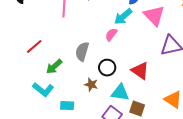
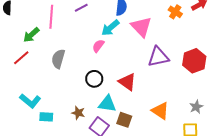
gray semicircle: (82, 52) -> (58, 59), moved
green arrow: (54, 67) -> (31, 35), moved
brown star: (91, 85) -> (78, 113), moved
cyan rectangle: (67, 106) -> (46, 117), moved

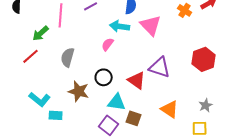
cyan arrow: (110, 28) -> (120, 26), turned 48
purple triangle: (158, 57) -> (160, 67), moved, turned 30
brown star: (78, 113) -> (79, 91), moved, size x1.5

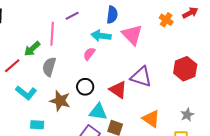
pink line: (61, 15) -> (52, 34), moved
green arrow: (41, 33) -> (32, 49), moved
cyan L-shape: (40, 99) -> (26, 93), moved

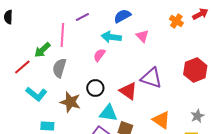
blue semicircle: (112, 15) -> (122, 16), turned -126
pink triangle: (132, 35) -> (142, 36), size x0.6

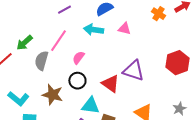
pink line: (62, 35) -> (58, 41), moved, turned 30
pink triangle: (142, 36) -> (124, 29), turned -32
pink semicircle: (99, 55) -> (78, 58), moved
cyan L-shape: (36, 94) -> (18, 99), moved

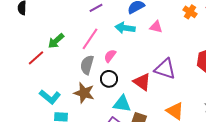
gray semicircle: (41, 61) -> (87, 65), moved

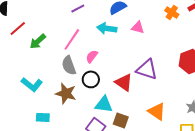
red line: (36, 58) -> (18, 28), moved
gray semicircle: (87, 65) -> (69, 65), turned -36
cyan L-shape: (50, 97) -> (32, 84), moved

